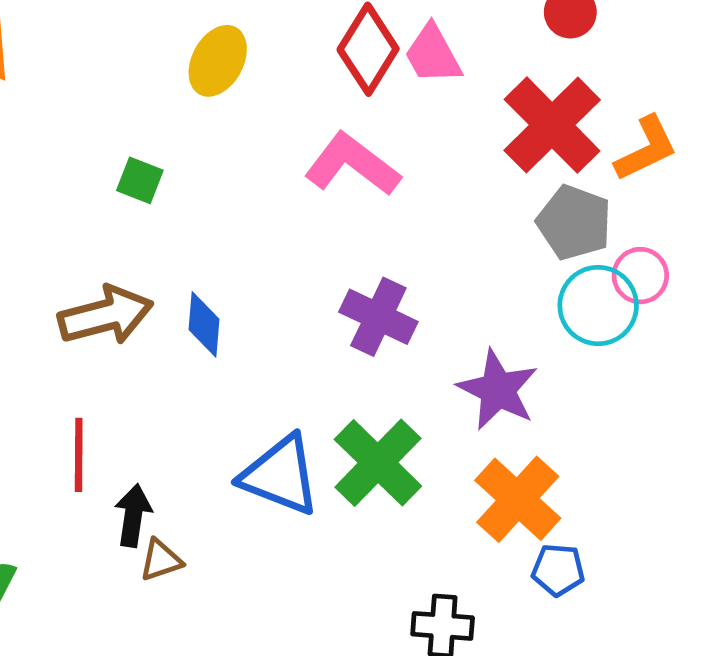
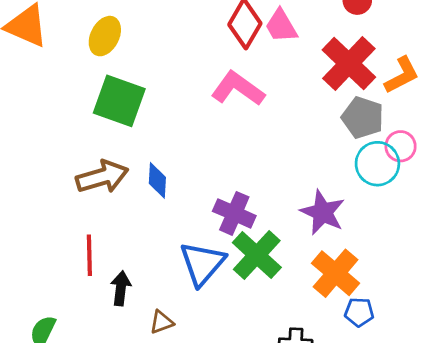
yellow ellipse: (218, 61) -> (105, 36), moved
green square: (140, 180) -> (119, 101), size x2.0
purple cross: (378, 317) -> (234, 213), moved
blue triangle: (280, 475) -> (202, 264), turned 51
brown triangle: (161, 560) -> (162, 322), moved

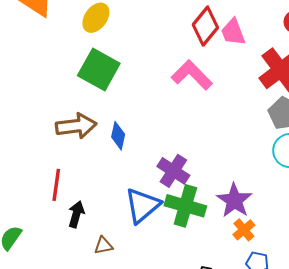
purple star: (323, 212) -> (234, 200), moved
green cross: (257, 255) -> (185, 206), turned -36
orange cross: (336, 273) -> (244, 230), size x0.6

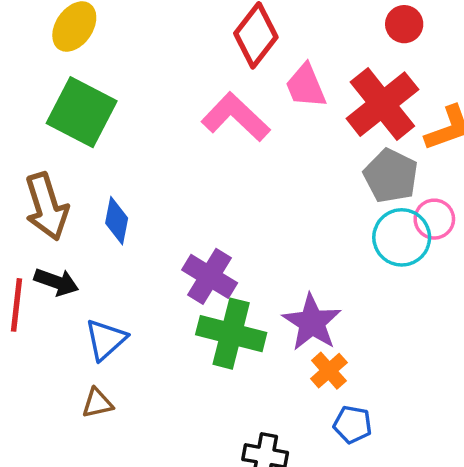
pink trapezoid: (233, 32) -> (306, 86), moved
brown arrow: (76, 126) -> (47, 207), turned 81
blue triangle: (142, 205) -> (106, 340), moved, size x0.7
black arrow: (76, 214) -> (56, 282), moved, turned 95

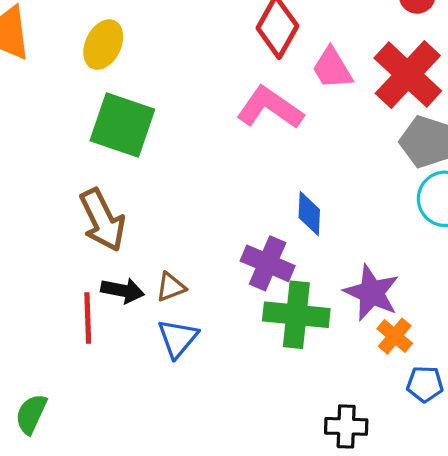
blue diamond: (117, 221) -> (309, 214), moved
brown triangle: (97, 403) -> (171, 287), moved

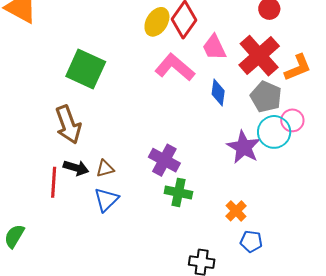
yellow ellipse: (103, 45) -> (157, 22), moved
blue diamond: (309, 214) -> (218, 92), moved
purple star: (372, 293) -> (244, 147), moved
green cross: (296, 315) -> (178, 192), size x0.7

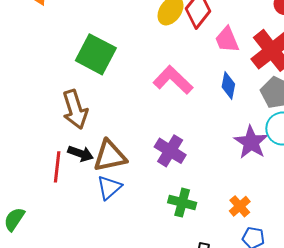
pink L-shape: (175, 67) -> (173, 80), moved
brown triangle: (105, 169) -> (110, 156), size x1.8
green cross: (178, 192) -> (182, 203), moved

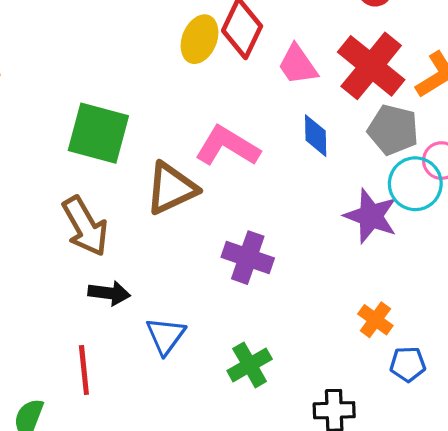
brown triangle: (110, 156) -> (171, 188), moved
red line: (57, 167) -> (84, 370), moved
green cross: (182, 203) -> (250, 365), moved, turned -32

